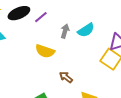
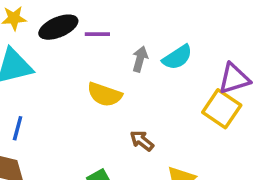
purple line: (41, 17) -> (97, 34), turned 40

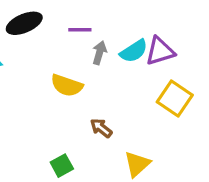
purple line: (97, 34) -> (80, 30), moved
purple triangle: (234, 79) -> (160, 51), moved

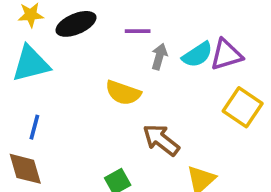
brown arrow: (101, 128) -> (161, 140), size x1.5

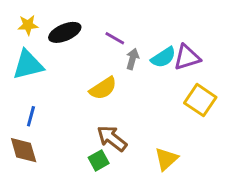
purple line: (138, 31) -> (115, 38), turned 30
yellow semicircle: (123, 93) -> (103, 88), turned -52
brown arrow: (161, 140) -> (112, 138), moved

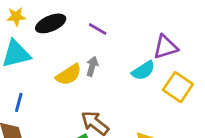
cyan semicircle: (163, 57) -> (143, 70), moved
gray arrow: (132, 59) -> (92, 66), moved
yellow semicircle: (103, 88) -> (69, 75), moved

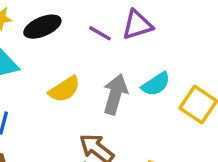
purple triangle: (165, 47) -> (137, 25), moved
gray arrow: (92, 66) -> (115, 94), moved, size x1.6

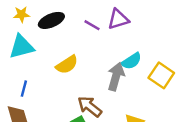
gray arrow: (115, 94) -> (116, 77), moved

